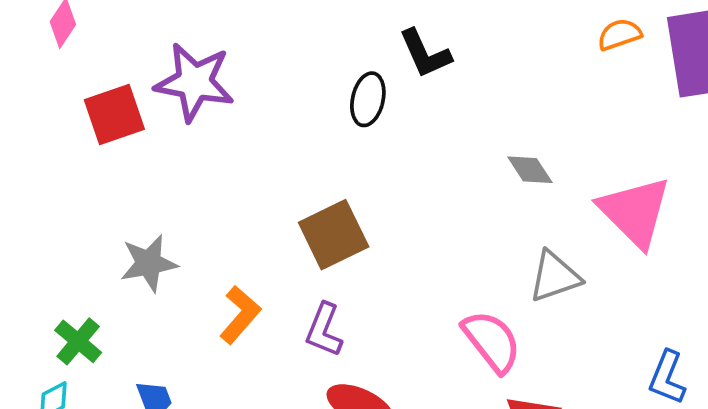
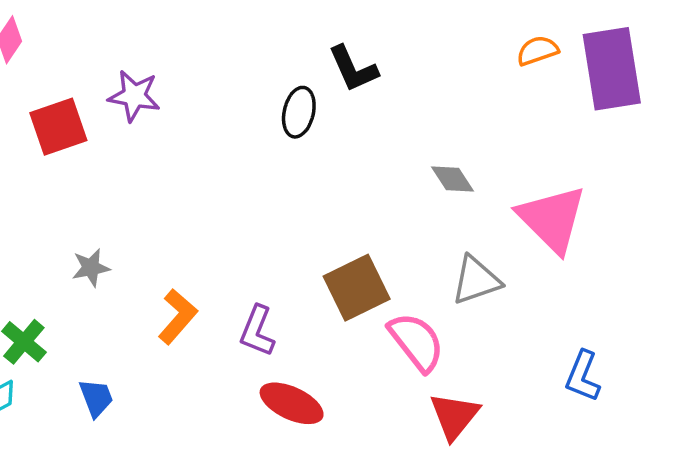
purple star: (194, 82) -> (134, 96), size x0.7
brown square: (334, 235) -> (357, 288), moved
gray star: (149, 263) -> (91, 268), size x0.7

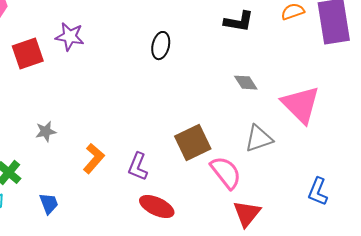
black L-shape: (353, 69) -> (239, 22), moved, turned -56

